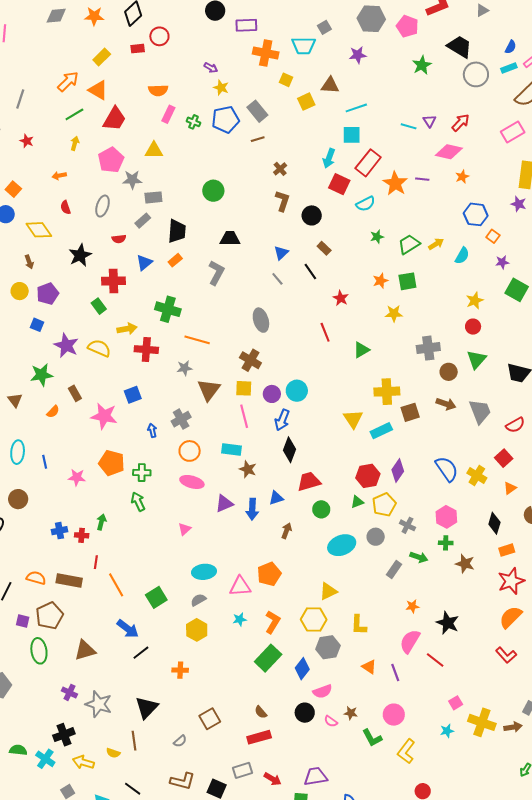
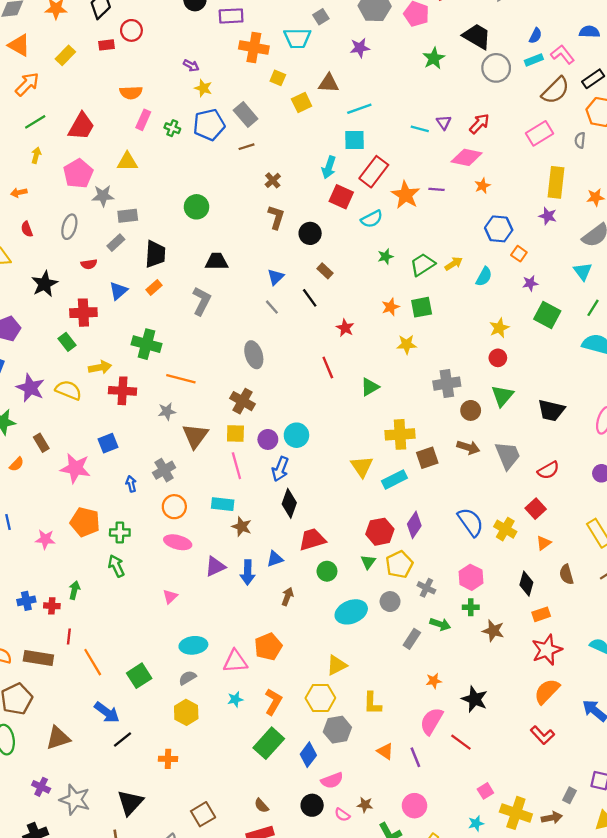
orange triangle: (98, 90) -> (19, 45), moved
green triangle: (357, 502) -> (368, 562), turned -32

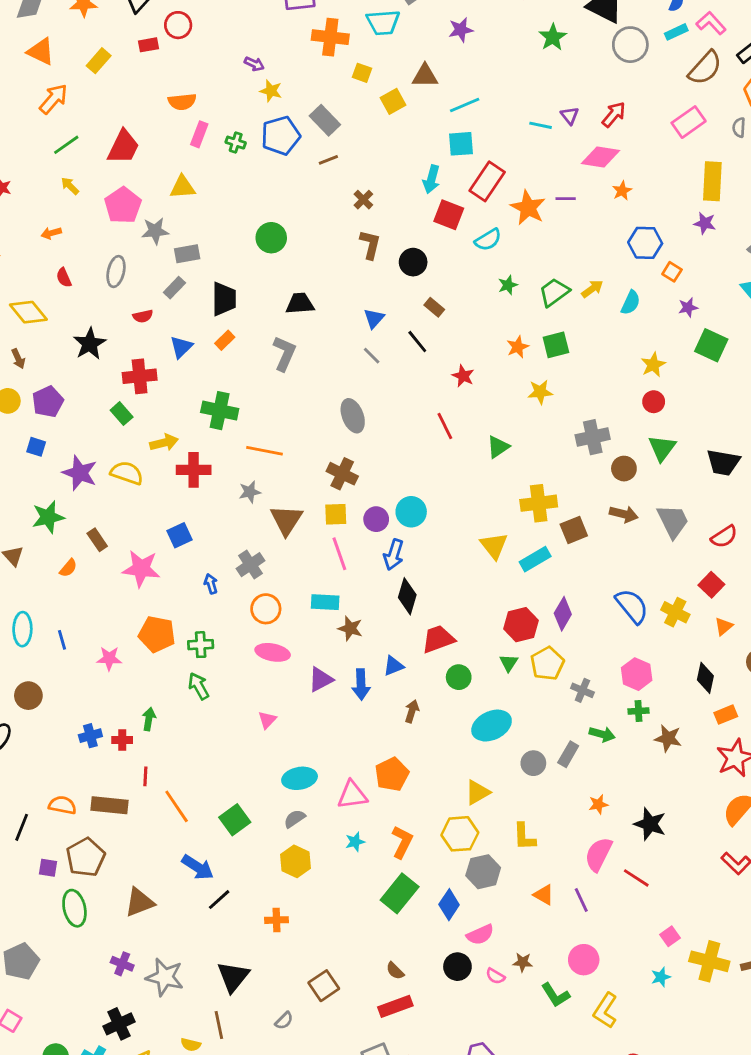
yellow arrow: (36, 155) -> (70, 186), turned -56
gray circle: (390, 602) -> (533, 763), moved

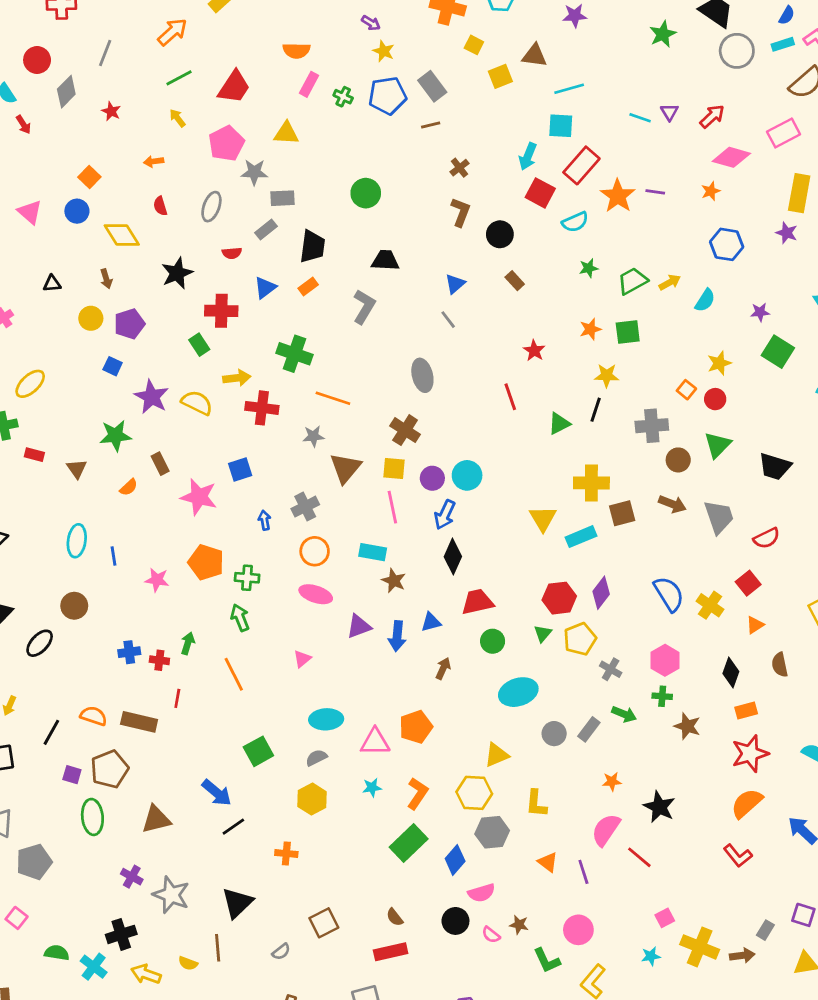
pink diamond: (600, 157) -> (731, 157), moved
orange square: (672, 272) -> (686, 390), moved
black line: (417, 342) -> (596, 410), moved, turned 50
orange line: (177, 806) -> (234, 674), moved

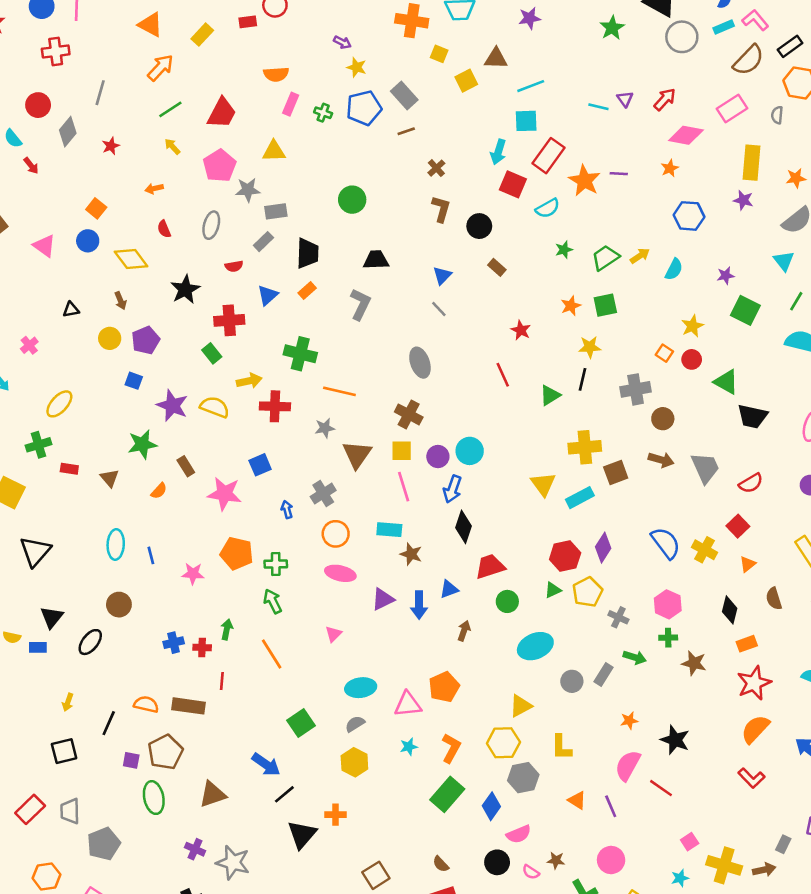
red star: (111, 111) -> (111, 146), turned 30
green triangle: (718, 445) -> (726, 382), moved, turned -40
green triangle: (543, 633) -> (553, 590), turned 30
black triangle: (237, 903) -> (302, 834), moved

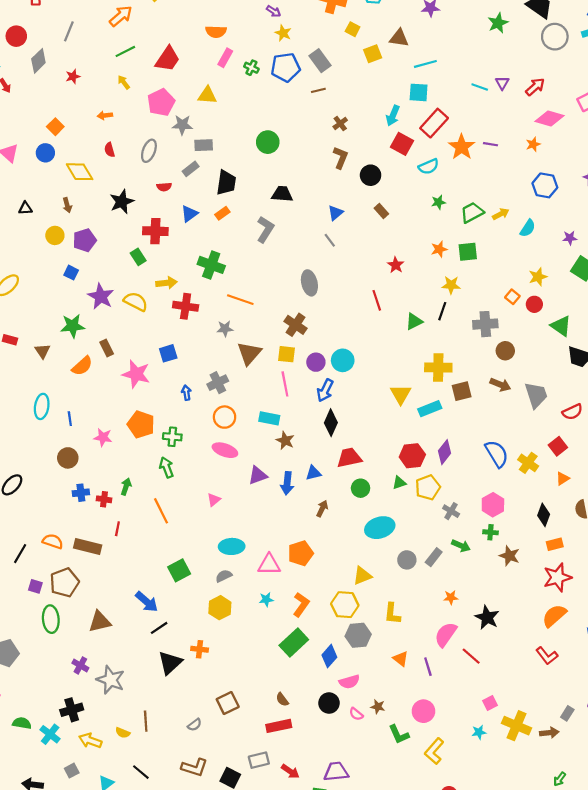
orange semicircle: (159, 491) -> (82, 366), size x1.5
brown circle: (119, 605) -> (68, 458), moved

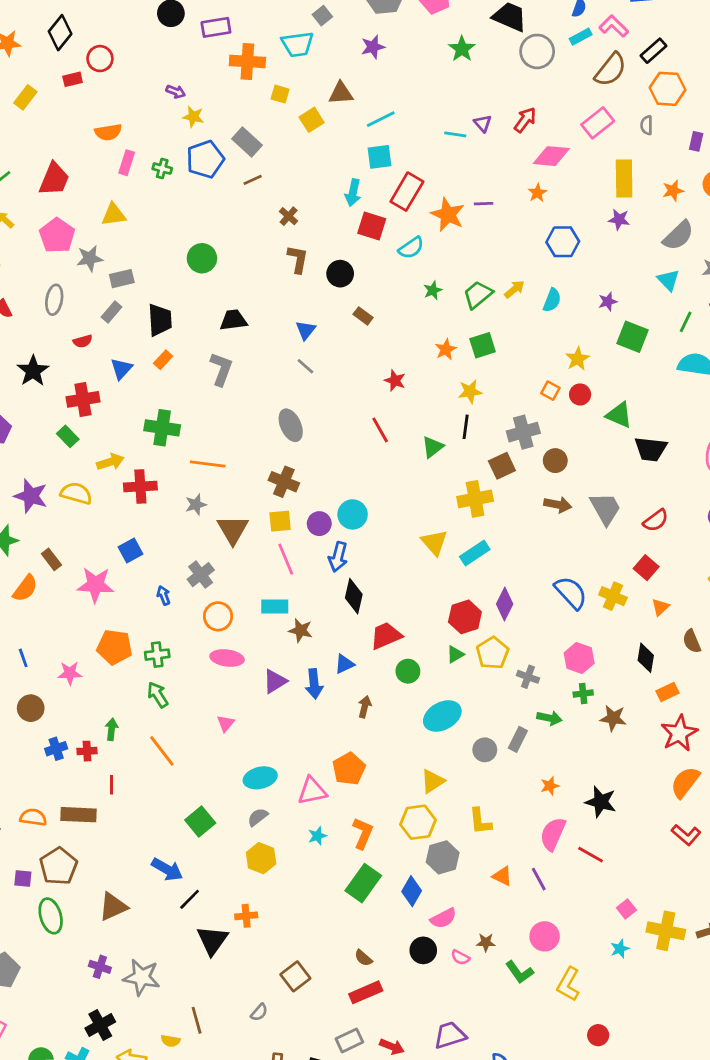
brown square: (462, 391) -> (502, 466), moved

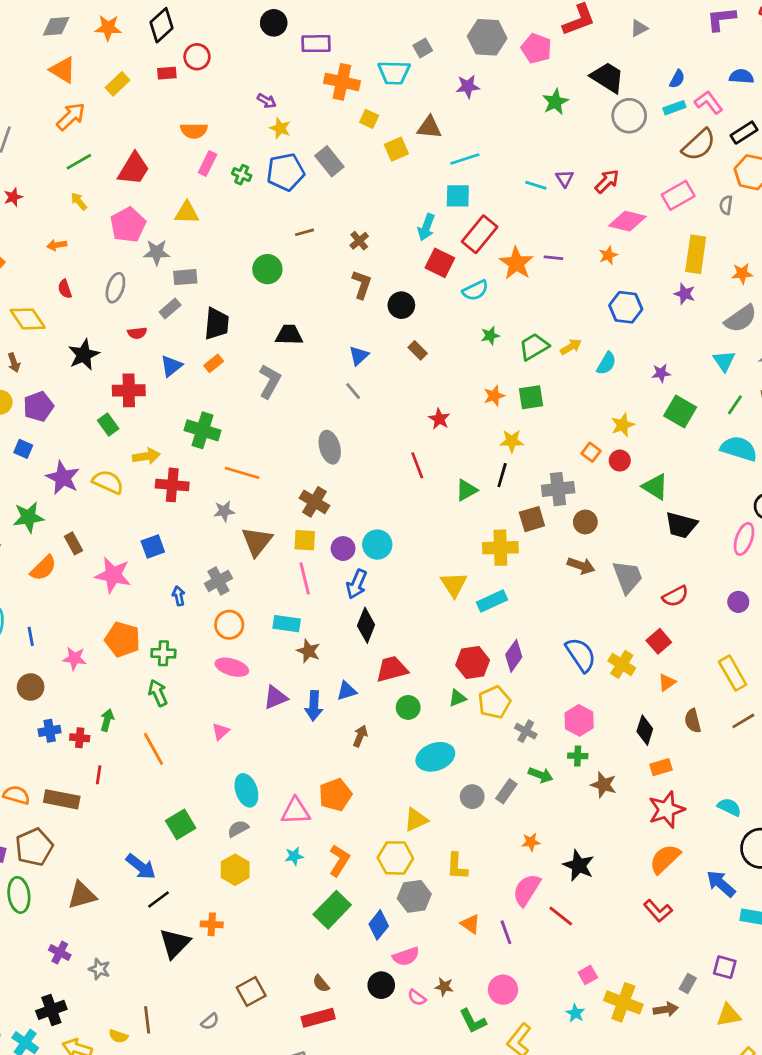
brown line: (253, 180) -> (304, 232), moved
cyan ellipse: (260, 778) -> (246, 790), turned 76
cyan star: (620, 949) -> (575, 1013), turned -30
gray star: (142, 977) -> (99, 969), size x0.6

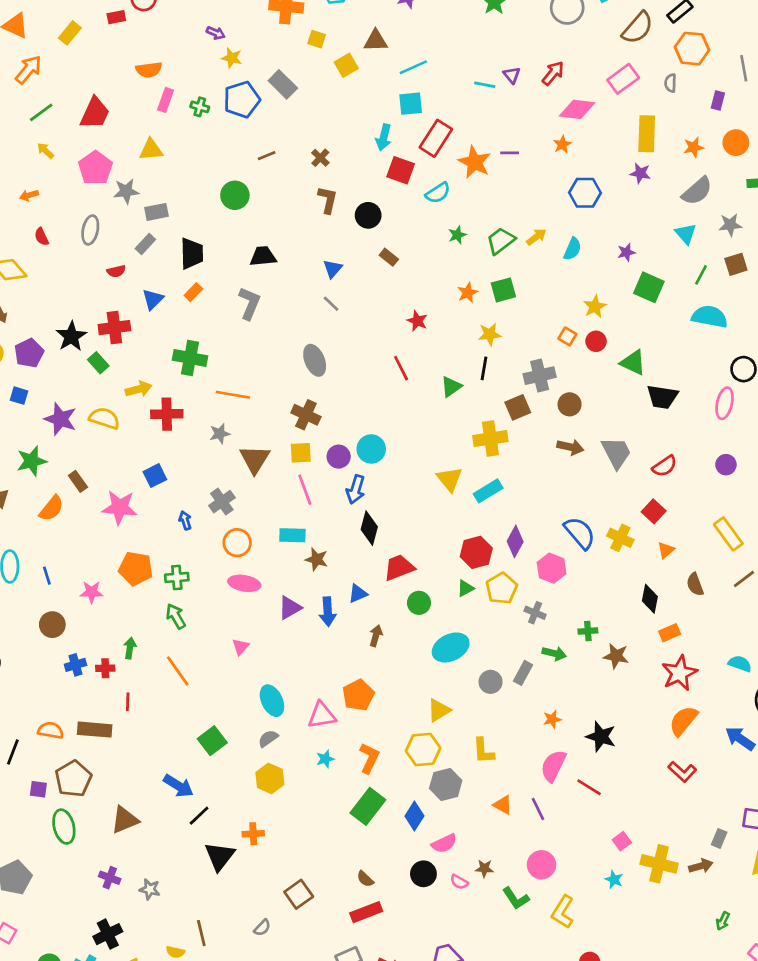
black star: (84, 355) -> (71, 336), moved
pink hexagon: (579, 720) -> (552, 568), moved

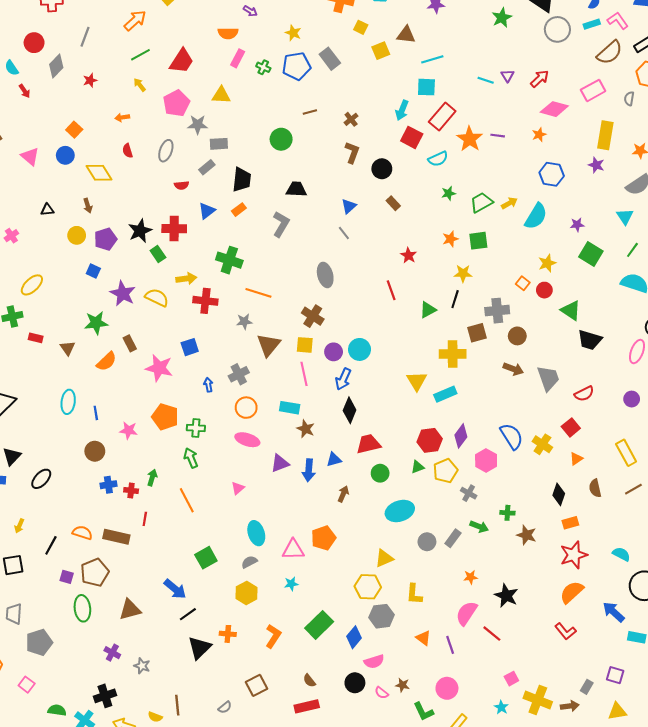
purple arrow: (216, 33) -> (250, 11), moved
cyan semicircle: (572, 249) -> (536, 216), size x1.5
orange L-shape: (369, 758) -> (273, 636), moved

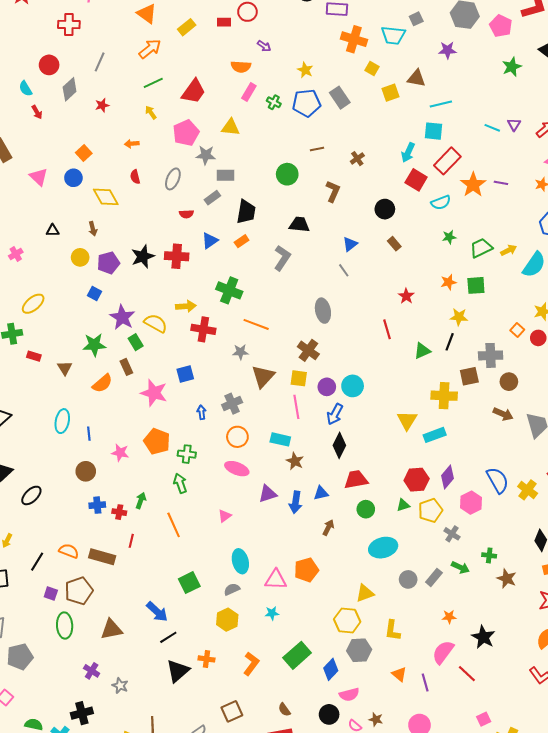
brown L-shape: (352, 152) -> (333, 191), moved
green rectangle: (158, 254) -> (136, 342), moved

